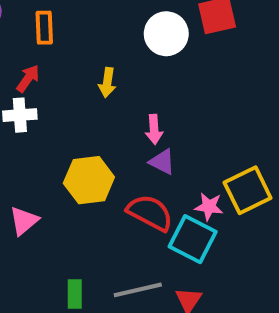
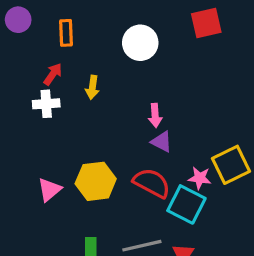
white circle: (166, 34) -> (140, 43), moved
yellow arrow: (107, 83) -> (92, 87), moved
yellow hexagon: (89, 180) -> (96, 181), moved

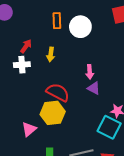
orange rectangle: (66, 33) -> (57, 21), moved
red semicircle: (152, 183) -> (58, 92), moved
pink triangle: (49, 190) -> (29, 129), moved

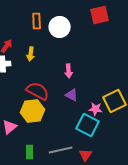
purple triangle: (94, 88) -> (72, 95), moved

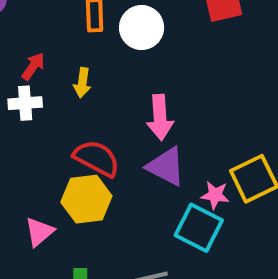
pink arrow: (69, 71) -> (160, 117), size x1.5
purple triangle: (72, 95) -> (166, 166), size x1.5

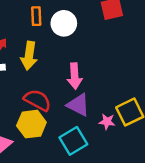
yellow arrow: (82, 83) -> (29, 56), size x1.6
cyan square: (199, 228) -> (73, 141), moved, turned 32

